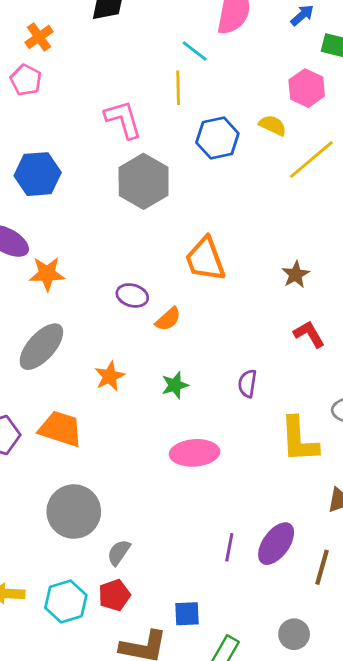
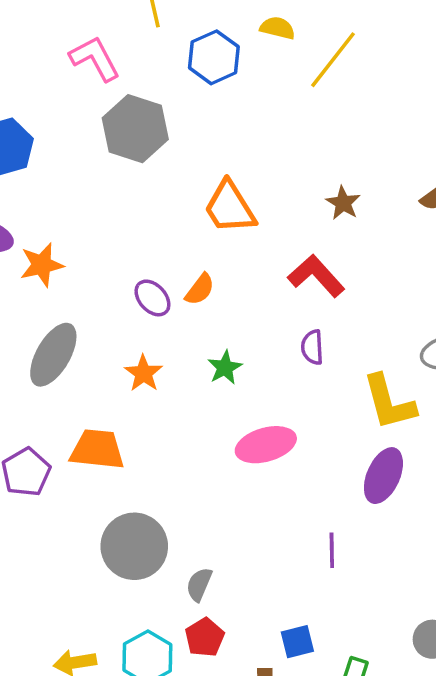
purple ellipse: (132, 295) -> (152, 298), moved, turned 44
red L-shape: (309, 334) -> (316, 276), moved, size x1.4
purple ellipse: (276, 544) -> (383, 476), moved

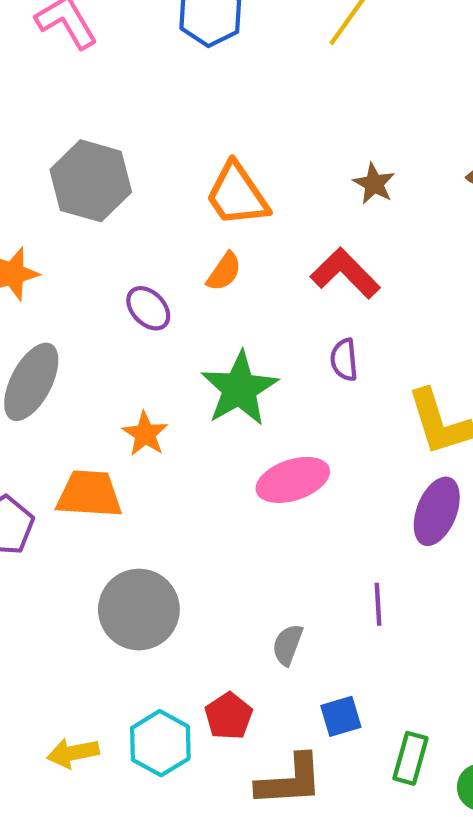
gray hexagon: (135, 129) -> (91, 181), moved
orange semicircle: (200, 289) -> (224, 272), moved
green star: (225, 368) -> (239, 389), size x1.8
orange star: (143, 373) -> (145, 434), moved
gray semicircle: (199, 584) -> (288, 645), moved

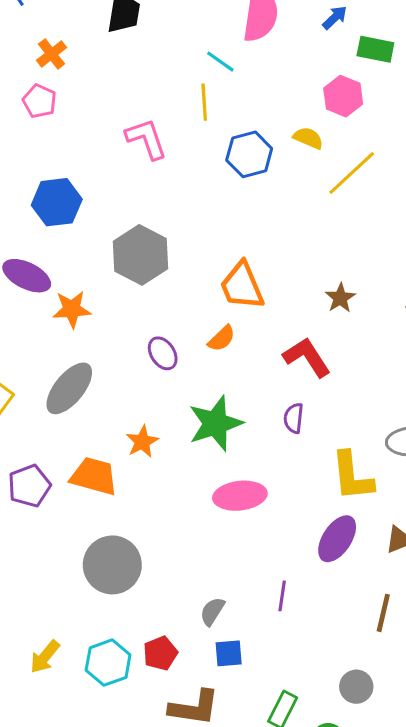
blue square: (341, 716) -> (229, 653), moved
yellow arrow: (73, 753) -> (45, 657), turned -51

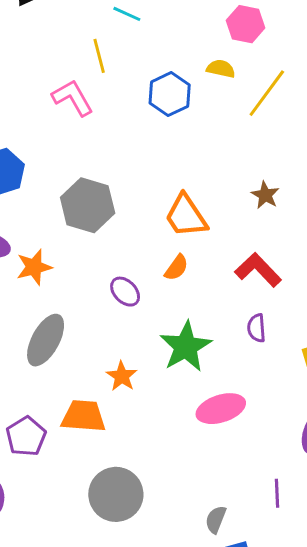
yellow line: (204, 102) -> (99, 56), moved
brown star: (340, 298) -> (265, 195), moved

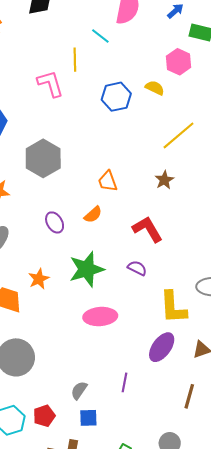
yellow line: (267, 93) -> (179, 135), moved
orange trapezoid: (186, 216) -> (108, 181), size x0.7
purple semicircle: (256, 328) -> (137, 268), turned 108

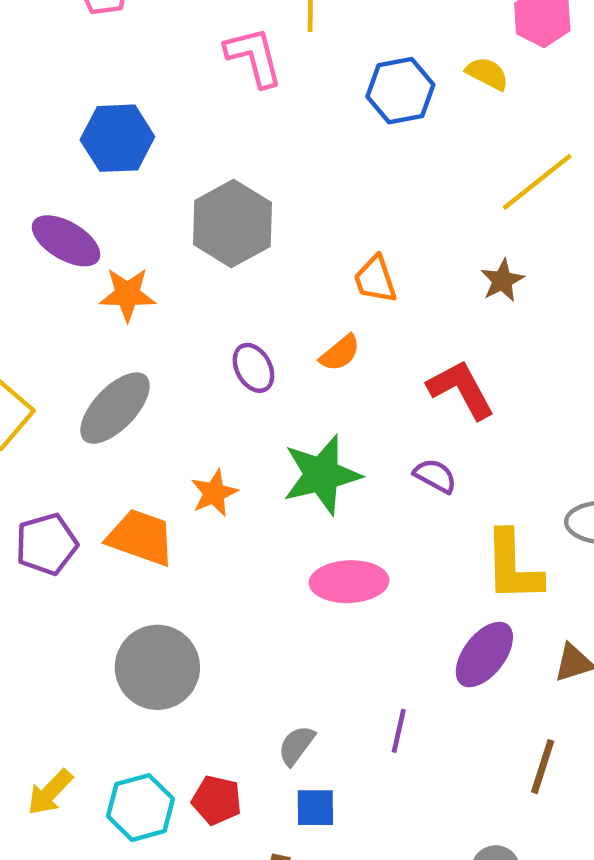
red pentagon: (44, 416) -> (217, 800), turned 30

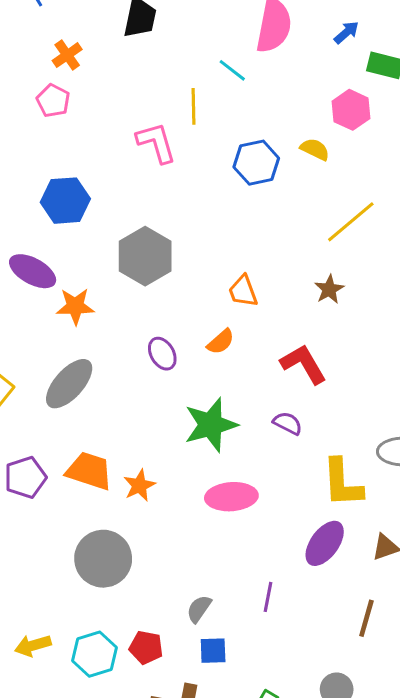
orange star: (214, 493) -> (139, 485), moved
yellow arrow: (50, 792) -> (33, 646), turned 32

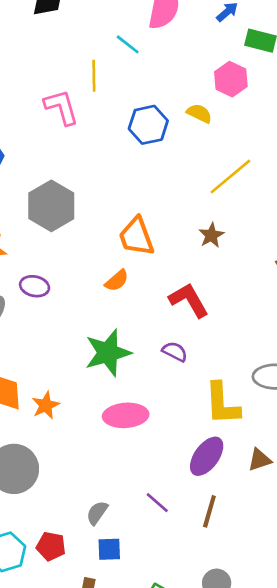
orange trapezoid: (243, 291) -> (136, 237), size x1.4
purple ellipse: (162, 354) -> (35, 286), moved, turned -48
purple line: (268, 597) -> (157, 503), turned -60
brown line: (366, 618) -> (209, 511), moved

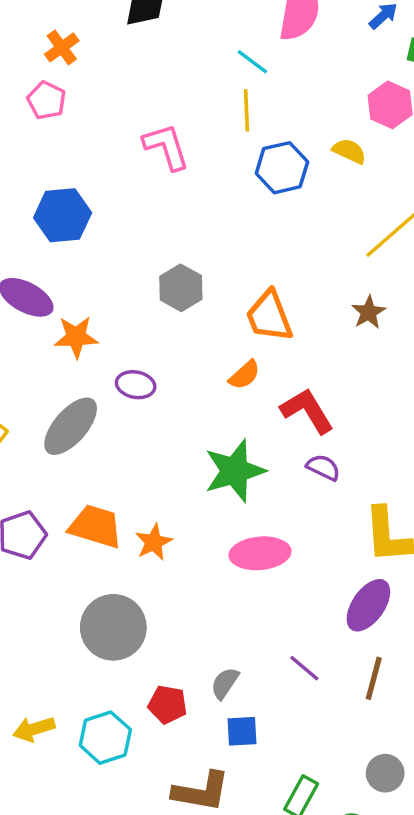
yellow line: (94, 76) -> (246, 110), moved
gray hexagon: (51, 206) -> (181, 288), moved, size x0.7
red L-shape: (189, 300) -> (307, 411), moved
red pentagon: (51, 546) -> (168, 705), moved

